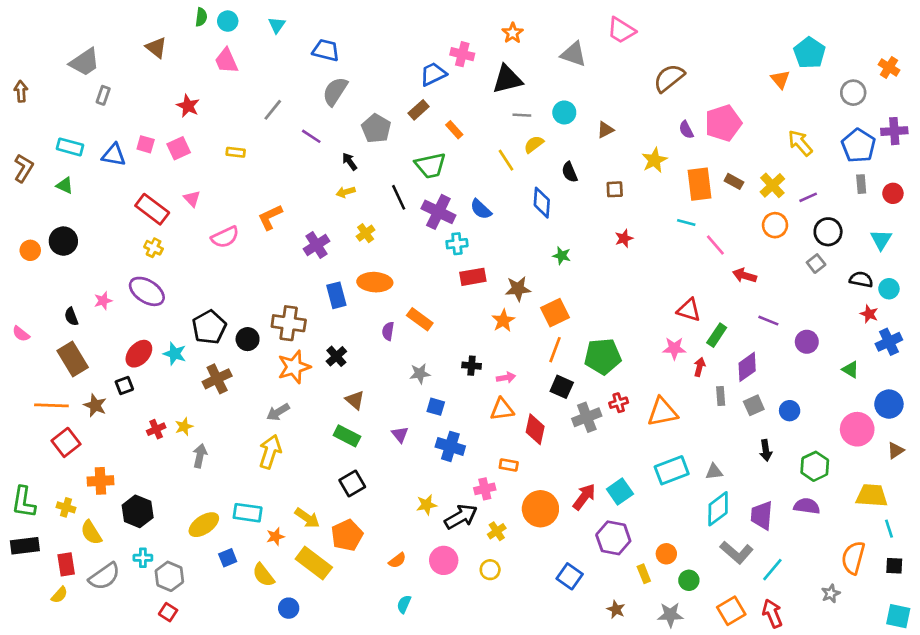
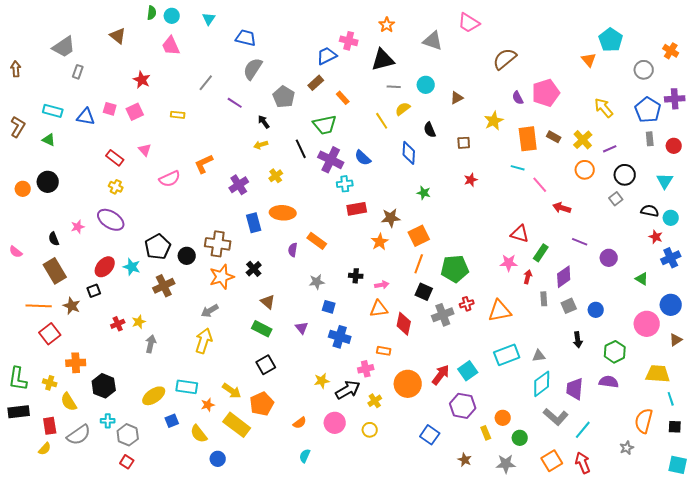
red rectangle: (152, 209) -> (115, 158), size x0.7

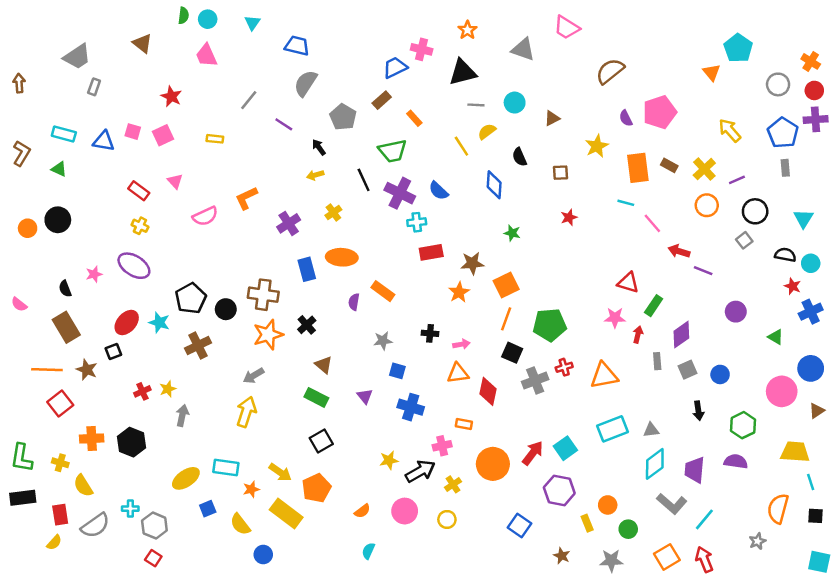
red circle: (674, 146) -> (814, 90), moved
purple line: (580, 242) -> (703, 271), moved
black hexagon: (104, 386) -> (132, 442), moved

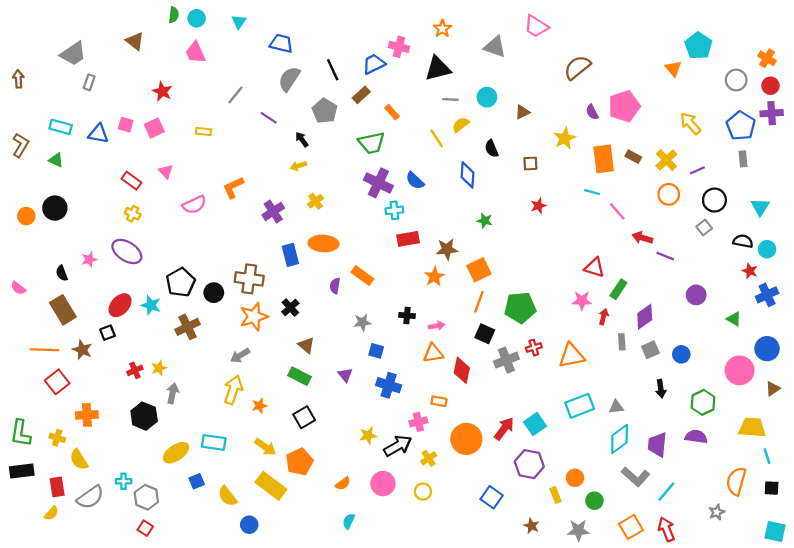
black line: (364, 180) -> (333, 70), moved
black hexagon: (132, 442) -> (144, 416), moved
orange star: (251, 489) -> (259, 406), moved

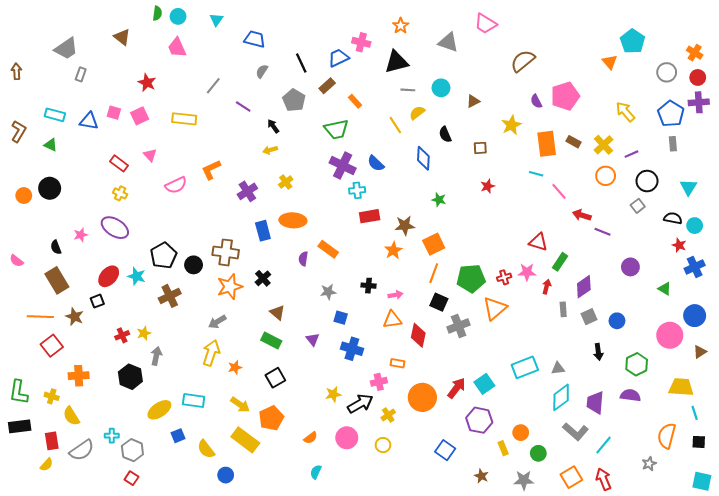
gray semicircle: (289, 79) -> (262, 71), size x0.6
yellow rectangle: (203, 131) -> (184, 119), size x1.6
red cross: (534, 348) -> (504, 277), moved
orange triangle: (572, 356) -> (495, 308), moved, turned -30

